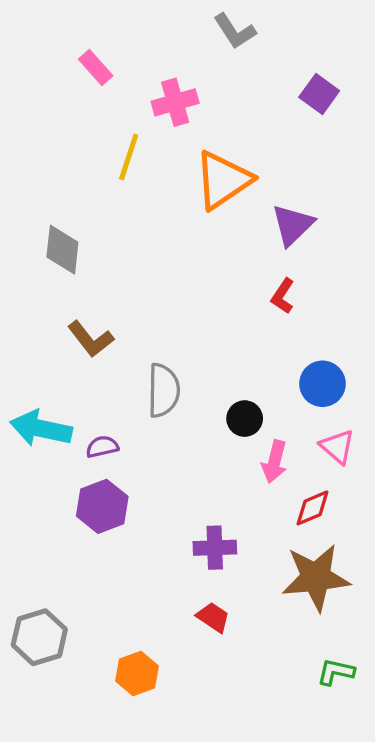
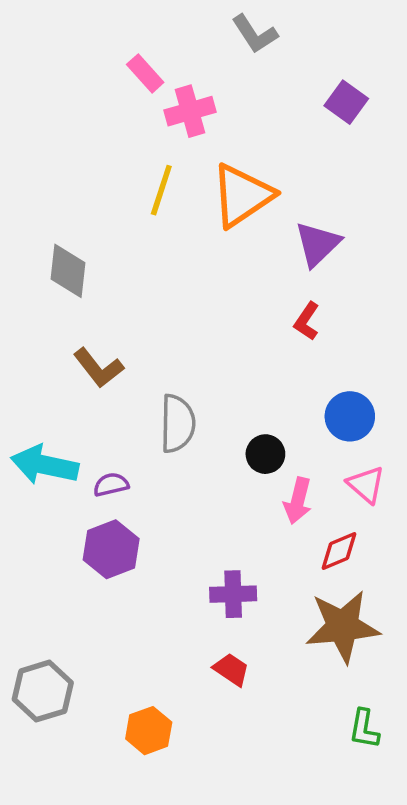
pink rectangle: (96, 68) -> (145, 73), moved
yellow line: (129, 157) -> (161, 190), moved
green L-shape: (336, 672) -> (364, 729), turned -93

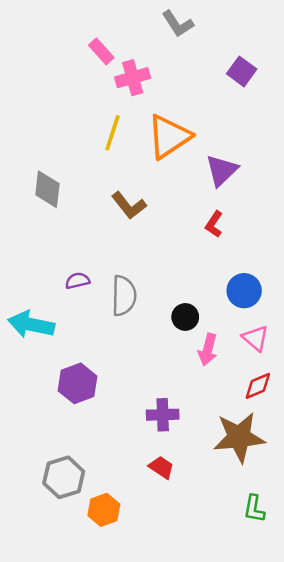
brown L-shape: (98, 368) -> (129, 205), moved
purple semicircle: (111, 485) -> (77, 281), moved
red diamond: (339, 551) -> (258, 386), moved
gray hexagon: (43, 691) -> (64, 477), moved

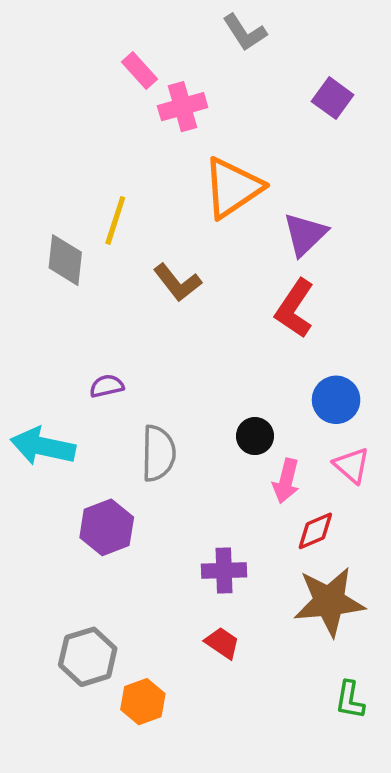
yellow line: (113, 133) -> (115, 220), moved
red L-shape: (214, 224) -> (295, 308), size x1.6
gray semicircle: (124, 296) -> (158, 453), moved
red diamond: (258, 386) -> (315, 531), moved

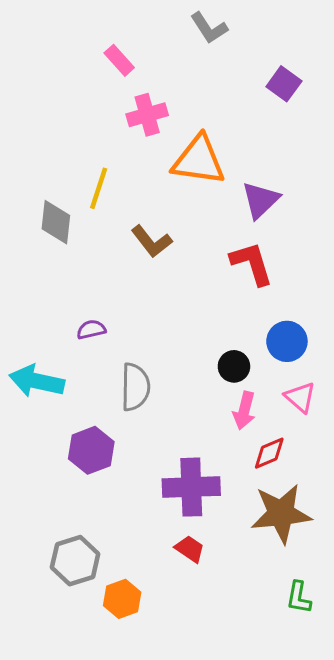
pink cross: (183, 107) -> (147, 115), moved
orange triangle: (233, 188) -> (199, 160), turned 42
red L-shape: (295, 308) -> (252, 263), turned 129
black circle: (255, 436) -> (234, 366), moved
purple cross: (224, 571) -> (191, 487), size x1.5

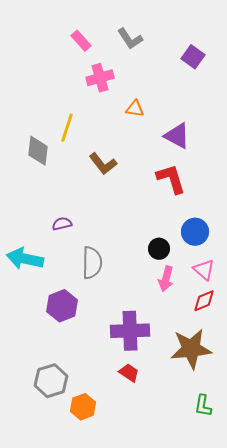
gray L-shape: (209, 28) -> (130, 39), moved
orange triangle: (199, 160) -> (135, 109), size x0.5
purple triangle: (260, 200) -> (177, 136), turned -48
red diamond: (269, 453) -> (204, 301), moved

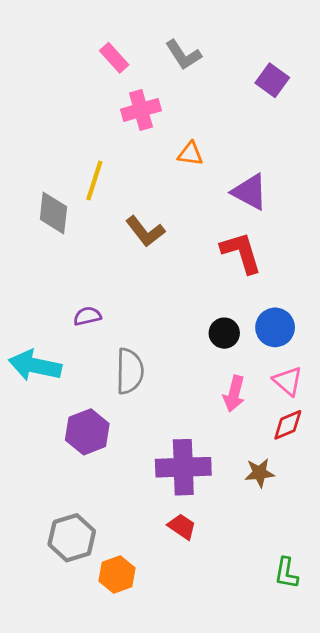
black circle: (159, 249) -> (224, 333), moved
brown star: (191, 349) -> (260, 473), moved, size x0.5

